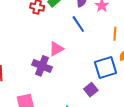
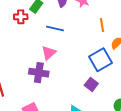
blue line: (78, 24) -> (55, 29), moved, turned -30

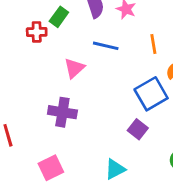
blue line: (55, 29) -> (106, 46), moved
pink triangle: (49, 53) -> (74, 68), moved

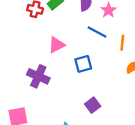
blue line: (106, 46) -> (97, 32), moved
blue square: (151, 94) -> (83, 64), moved, size x0.7

